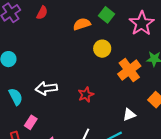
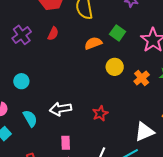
orange cross: (129, 70) -> (142, 78), moved, size x0.7
white triangle: (129, 115) -> (144, 132), size x1.5
pink rectangle: (31, 122) -> (66, 143), moved, turned -32

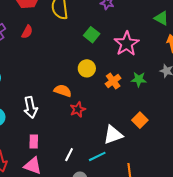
orange semicircle: (93, 43) -> (63, 91), moved, turned 36
white arrow: (60, 109) -> (30, 107), turned -95
red star: (100, 114) -> (78, 109), moved

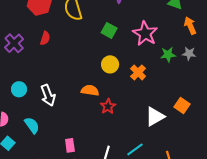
green star: (139, 79) -> (168, 55), moved
white arrow: (30, 107) -> (48, 95), moved
orange square: (140, 120) -> (182, 106), moved
white triangle: (113, 135) -> (155, 116), moved

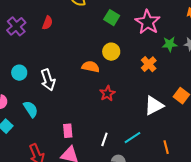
orange cross: (138, 72) -> (149, 64), moved
orange semicircle: (90, 90) -> (91, 67), moved

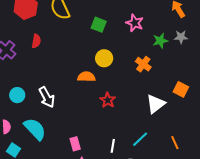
pink star: (148, 22) -> (135, 23), size x0.7
cyan semicircle: (31, 109) -> (35, 129), size x1.4

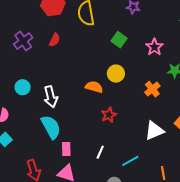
cyan semicircle: (35, 129) -> (51, 127), moved
white line: (113, 146) -> (100, 152), moved

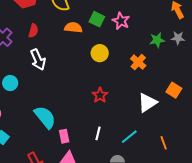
pink star: (154, 47) -> (121, 21), moved
orange semicircle: (94, 87) -> (73, 28), moved
white arrow: (51, 97) -> (38, 59), moved

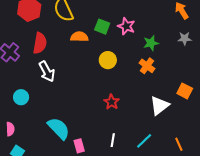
red semicircle: (33, 31) -> (40, 43), size x1.5
green star: (157, 40) -> (151, 43), moved

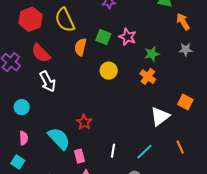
orange semicircle: (79, 37) -> (80, 47), turned -78
red semicircle: (40, 43) -> (41, 53), turned 125
red star: (112, 102) -> (84, 122), moved
pink semicircle: (10, 129) -> (24, 138), moved
orange line: (179, 144) -> (180, 147), moved

